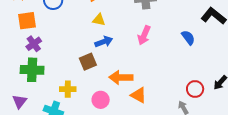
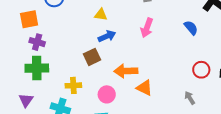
purple cross: (34, 44) -> (37, 42), turned -35
red circle: (195, 89) -> (201, 70), moved

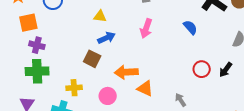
brown square: (92, 57) -> (92, 59), turned -36
gray arrow: (190, 98) -> (181, 100), moved

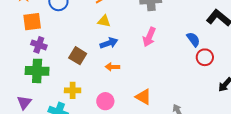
brown square: (92, 59) -> (78, 56), moved
red circle: (202, 69) -> (205, 57), moved
orange arrow: (126, 72) -> (112, 67), moved, size x0.6

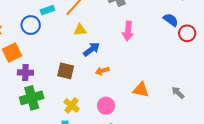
yellow cross: (73, 90) -> (71, 105), turned -35

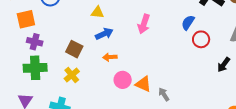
blue semicircle: (171, 20) -> (188, 23), turned -105
gray arrow: (178, 93) -> (164, 94), moved
yellow cross: (71, 105) -> (72, 75), moved
pink circle: (106, 106) -> (123, 80), moved

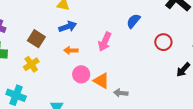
blue semicircle: (188, 23) -> (133, 21), moved
pink arrow: (144, 24) -> (105, 42), moved
gray arrow: (164, 94) -> (121, 93), turned -56

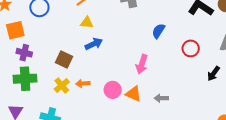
pink arrow: (105, 42) -> (142, 64), moved
orange arrow: (71, 50) -> (83, 83), moved
gray arrow: (121, 93) -> (161, 98), moved

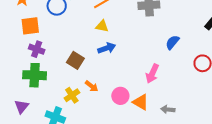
orange arrow: (83, 83) -> (92, 86), turned -144
yellow cross: (62, 85) -> (72, 95), moved

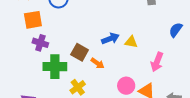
yellow triangle: (102, 26) -> (131, 42), moved
green cross: (35, 75) -> (55, 67), moved
orange arrow: (92, 86) -> (97, 63), moved

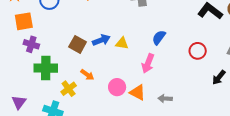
blue semicircle: (176, 30) -> (159, 37), moved
brown square: (80, 52) -> (78, 44), moved
orange arrow: (97, 63) -> (87, 75), moved

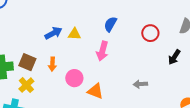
brown square: (78, 44) -> (27, 62), moved
orange arrow: (87, 75) -> (52, 64), moved, turned 64
orange triangle: (138, 92) -> (95, 91), moved
gray arrow: (165, 99) -> (140, 84), moved

